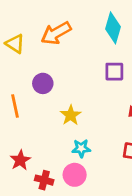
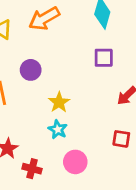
cyan star: (81, 148) -> (58, 129), moved, turned 30
pink circle: (75, 175) -> (75, 162), moved

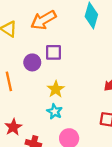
purple square: (104, 58) -> (53, 52), moved

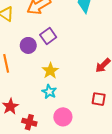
purple square: (53, 52) -> (48, 36), turned -35

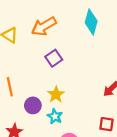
purple circle: (28, 45) -> (33, 105), moved

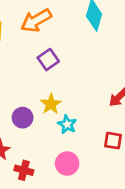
cyan star: (55, 116) -> (67, 124), moved

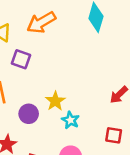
purple square: (48, 60) -> (21, 59), moved, turned -36

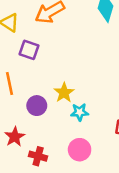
cyan star: (71, 120) -> (80, 112), turned -30

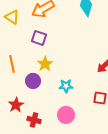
purple square: (29, 50) -> (39, 38), moved
yellow star: (64, 93) -> (45, 64), moved

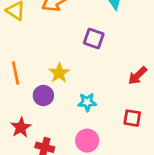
purple square: (39, 38) -> (94, 38), moved

